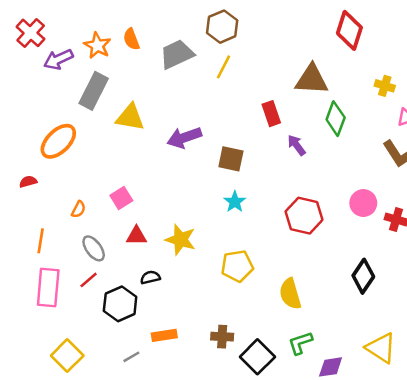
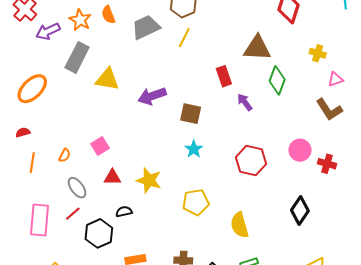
orange ellipse: (58, 141) -> (32, 89), moved
orange line: (41, 241) -> (32, 163), moved

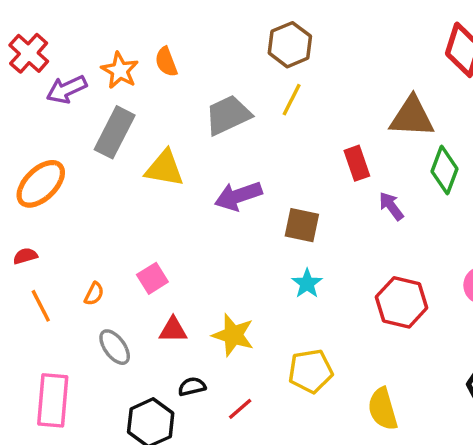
gray trapezoid: (146, 27) -> (228, 115), moved
orange line: (32, 163) -> (41, 306), turned -36
red line: (73, 214) -> (240, 409), moved

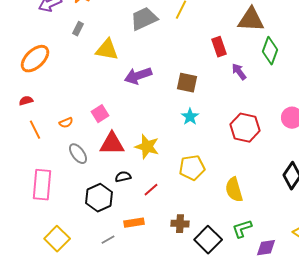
gray rectangle: (115, 132) -> (78, 29), size x0.5
purple arrow: (238, 196) -> (138, 76), moved
orange semicircle: (94, 294) -> (66, 123), turned 40
red triangle: (173, 330) -> (112, 144), size x1.5

